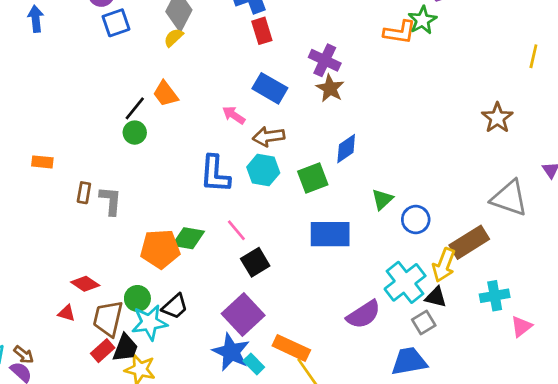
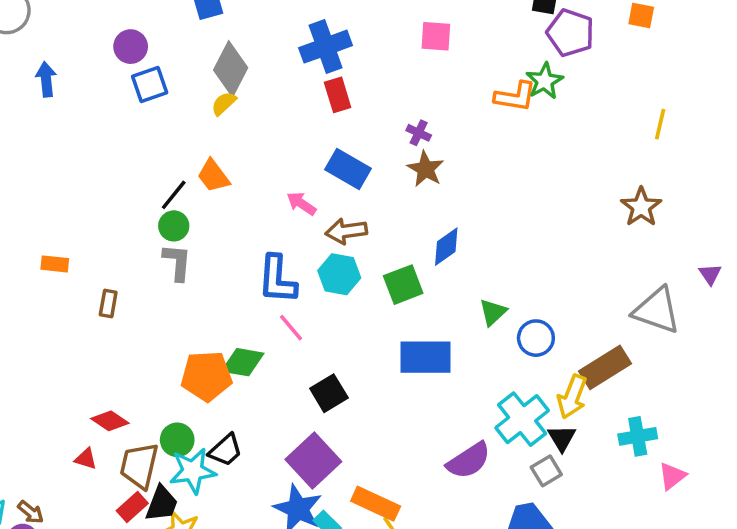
yellow line: (533, 56) -> (660, 124), moved
purple cross: (325, 60) -> (419, 133), size x0.6
gray L-shape: (111, 201) -> (177, 262), moved
pink line: (236, 230) -> (291, 328), moved
black triangle: (436, 297) -> (562, 438), turned 45

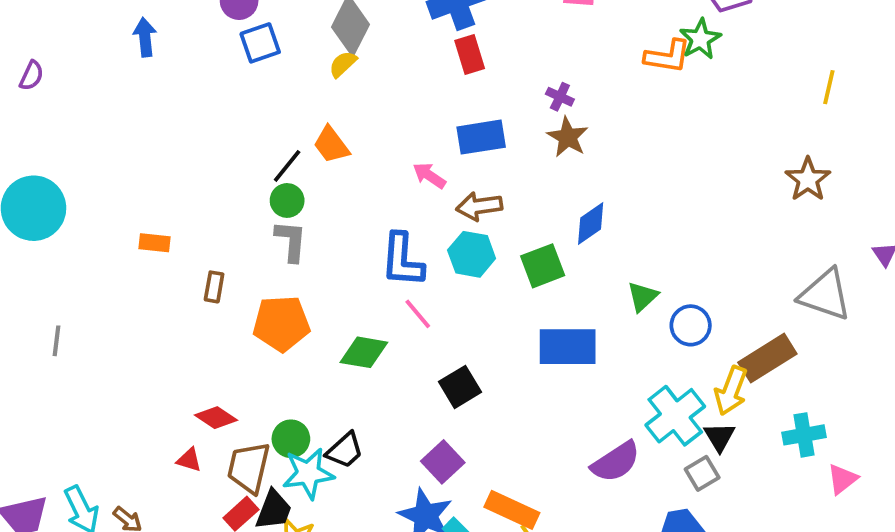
blue rectangle: (348, 169) -> (481, 137), turned -39
orange pentagon: (207, 376) -> (281, 323), moved
purple square: (313, 461) -> (443, 462), size x0.7

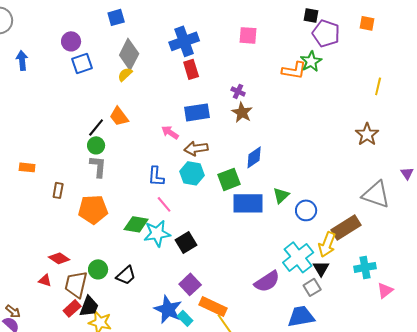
blue L-shape: (402, 260) -> (156, 176), size x0.7
blue rectangle: (568, 347) -> (248, 203), moved
purple square: (443, 462) -> (190, 284), moved
cyan star: (308, 473) -> (157, 233), moved

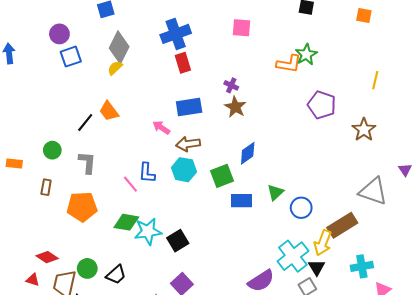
purple pentagon: (326, 33) -> (322, 105), moved
green circle: (96, 145) -> (52, 150), moved
blue rectangle: (248, 203) -> (242, 201), size x0.7
pink line: (164, 204) -> (130, 184), moved

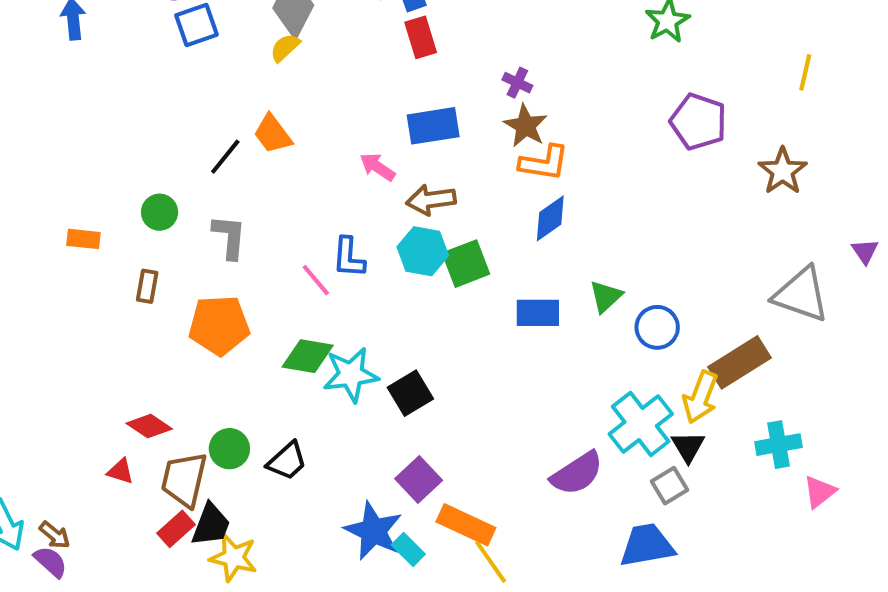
orange L-shape: (289, 64) -> (544, 163), moved
green square: (222, 176) -> (466, 264), moved

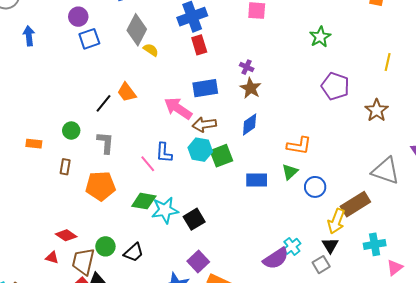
yellow semicircle: (285, 48) -> (151, 50), moved, turned 77
orange L-shape: (544, 163) -> (299, 146), moved
pink arrow: (377, 167) -> (178, 108), size x1.6
blue diamond: (550, 218) -> (250, 124), moved
cyan cross: (641, 424) -> (292, 246), moved, size x0.6

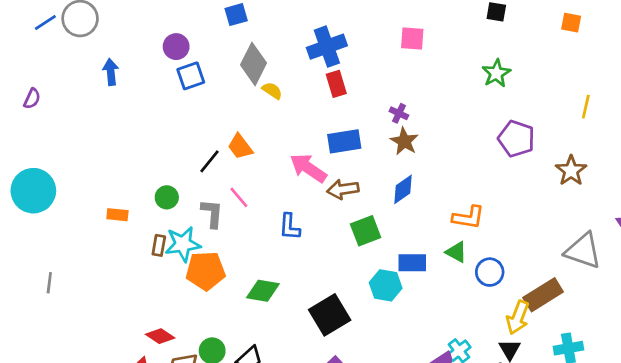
cyan hexagon: (200, 150) -> (386, 285), moved
pink line: (148, 164) -> (239, 197), moved
green triangle: (290, 172) -> (456, 252), turned -48
cyan star: (165, 210) -> (183, 244), moved
black square: (194, 219) -> (330, 315), size x1.4

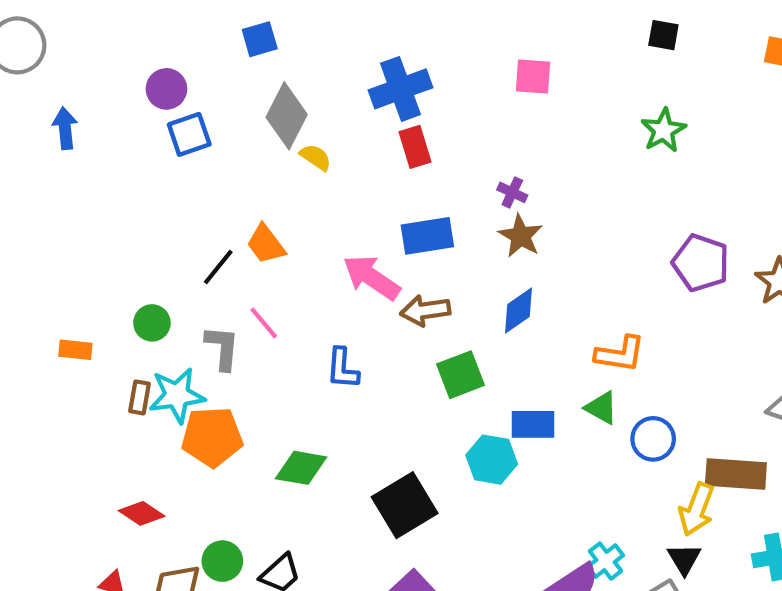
purple pentagon: (516, 139) -> (701, 263), moved
brown rectangle: (543, 295) -> (736, 474), turned 36
red diamond: (160, 336) -> (142, 513), moved

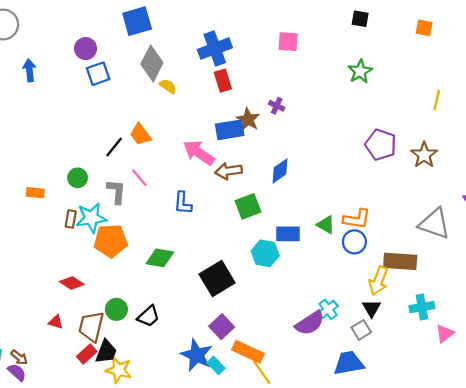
blue square: (260, 39) -> (137, 21), size x1.5
brown star: (521, 236) -> (248, 119), moved
orange L-shape: (620, 354) -> (357, 219), moved

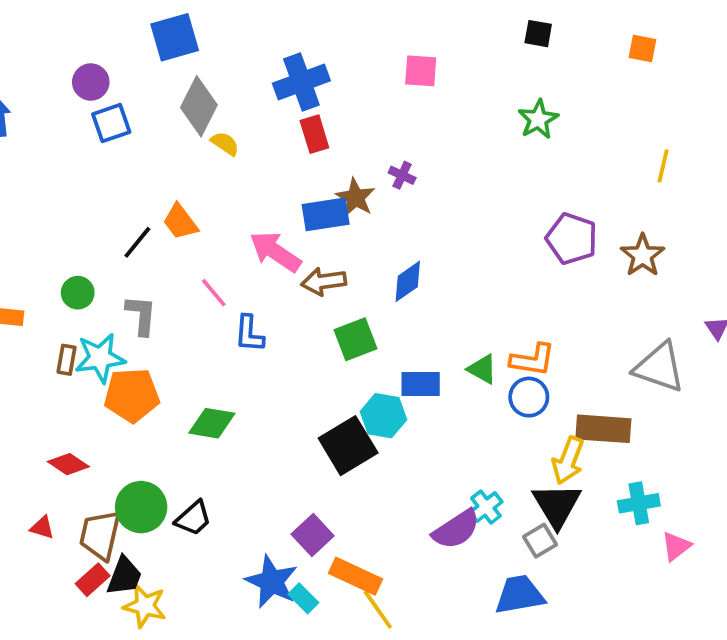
pink line: (139, 178) -> (214, 293), moved
black square: (217, 278) -> (348, 446), moved
black triangle: (372, 308) -> (557, 505), size x1.6
green circle: (116, 309) -> (141, 507), size x1.4

